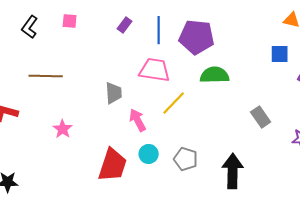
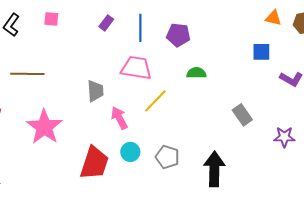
purple pentagon: (197, 37) -> (178, 35), size x0.7
green semicircle: (215, 75) -> (196, 73), size x0.7
pink star: (63, 129) -> (44, 127), size x1.8

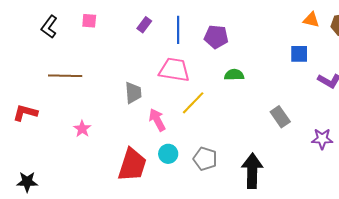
pink star: (44, 127) -> (82, 129), size x0.5

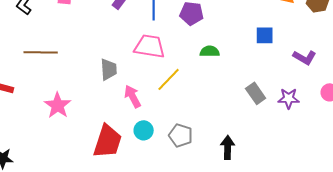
blue square: (299, 54) -> (265, 35), moved
pink star: (82, 129) -> (58, 105), size x1.5
purple star: (322, 139) -> (289, 98), moved
black arrow: (252, 171) -> (228, 147), size x0.7

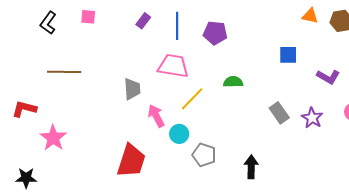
green semicircle: (210, 51) -> (233, 82), moved
purple star: (289, 98) -> (312, 118), turned 30
pink star: (58, 105) -> (53, 138), moved
cyan circle: (144, 130) -> (179, 134), moved

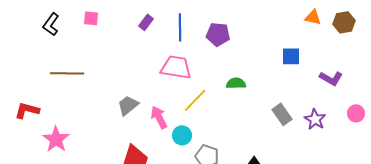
gray trapezoid: (132, 89) -> (128, 105), moved, turned -125

